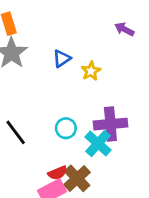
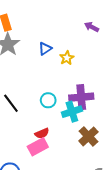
cyan cross: (98, 144) -> (72, 112), turned 30
brown cross: (77, 178) -> (88, 136), moved

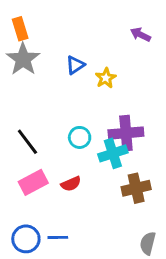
brown cross: (88, 136) -> (136, 188), turned 30
pink rectangle: (38, 147) -> (33, 182), moved

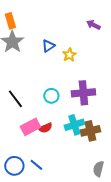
cyan cross: (113, 153) -> (74, 125), moved
pink rectangle: (33, 182) -> (30, 127), moved
blue line: (58, 237) -> (36, 165), turned 40

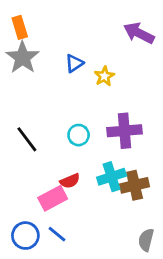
purple arrow: (93, 25) -> (139, 33), size x1.5
pink rectangle: (30, 127) -> (53, 198), moved

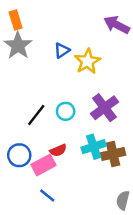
yellow star: (104, 76) -> (87, 61), size x1.5
purple cross: (124, 131) -> (105, 108), turned -32
black line: (27, 139) -> (36, 115), moved, turned 75
blue circle: (25, 236) -> (19, 155), moved

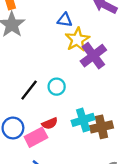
blue triangle: (62, 50) -> (65, 20), moved, turned 42
purple cross: (105, 108) -> (93, 56), moved

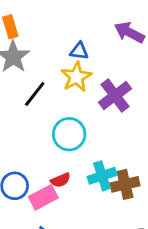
yellow star: (77, 39) -> (76, 77), moved
cyan circle: (57, 87) -> (69, 134), size x1.5
black line: (29, 90) -> (35, 94), moved

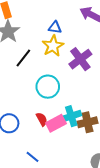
red semicircle: (61, 180) -> (42, 119), turned -96
pink rectangle: (43, 197) -> (56, 123), moved

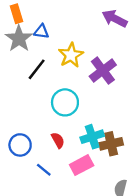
blue triangle: (55, 28) -> (41, 32), moved
pink rectangle: (56, 123) -> (82, 165), moved
blue line: (33, 157) -> (44, 170), moved

